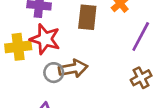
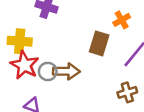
brown rectangle: (87, 17) -> (99, 43), moved
red star: (45, 39) -> (24, 65), moved

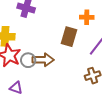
orange cross: (122, 20) -> (87, 17), turned 32

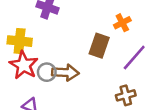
orange cross: (87, 17) -> (122, 23), turned -32

